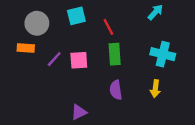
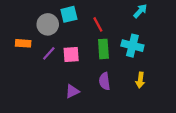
gray circle: (37, 23) -> (48, 24), moved
cyan cross: (163, 54) -> (132, 46), moved
purple triangle: (79, 112) -> (72, 91), moved

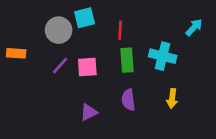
cyan arrow: (140, 11) -> (194, 27), moved
red line: (98, 24) -> (120, 30), turned 32
orange rectangle: (23, 43) -> (16, 53), moved

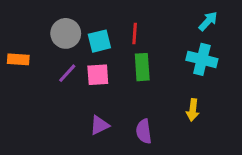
cyan square: (85, 18) -> (99, 41), moved
cyan arrow: (194, 27) -> (208, 21), moved
cyan cross: (163, 56) -> (202, 59), moved
purple semicircle: (128, 100) -> (144, 131), moved

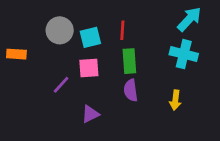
cyan arrow: (208, 21) -> (189, 19), size x1.4
purple line: (67, 73) -> (61, 85), moved
purple semicircle: (144, 131) -> (131, 90), moved

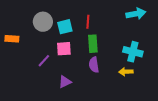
cyan arrow: (189, 19) -> (136, 14), turned 36
cyan cross: (184, 54) -> (133, 52), moved
yellow arrow: (175, 100) -> (126, 72), turned 80

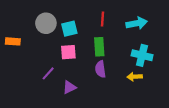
cyan arrow: (136, 14) -> (137, 23), moved
red line: (88, 22) -> (103, 19), moved
purple line: (44, 61) -> (48, 73), moved

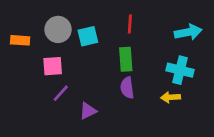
cyan arrow: (137, 23) -> (188, 32), moved
orange rectangle: (13, 41) -> (20, 40), moved
pink square: (68, 52) -> (53, 66), moved

